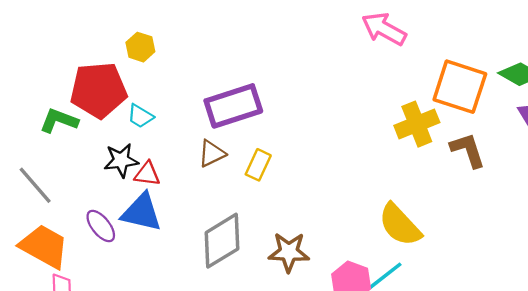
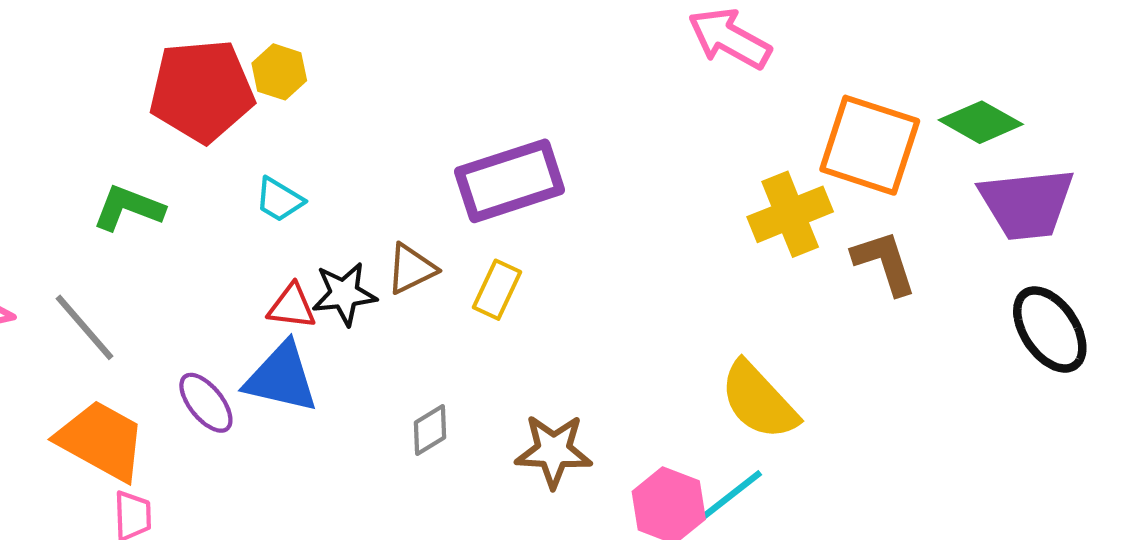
red pentagon: (98, 90) -> (202, 91), moved
purple rectangle: (233, 106) -> (510, 181), moved
black star: (121, 160) -> (344, 294), moved
gray diamond: (222, 241) -> (430, 430), size x0.5

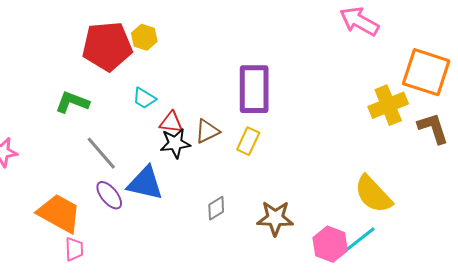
purple rectangle: (510, 181) -> (254, 89), turned -72
red triangle: (292, 306) -> (171, 122), moved
gray line: (84, 327) -> (101, 153), moved

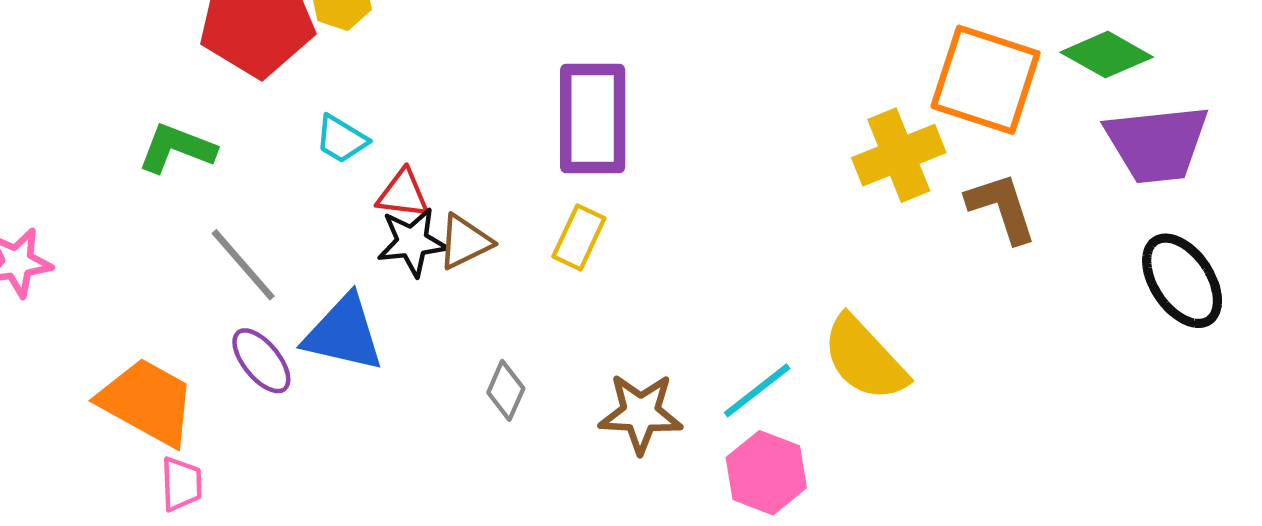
brown triangle: (207, 131) -> (465, 242), moved
gray diamond: (216, 208) -> (506, 390), turned -35
cyan line: (360, 239) -> (757, 390), moved

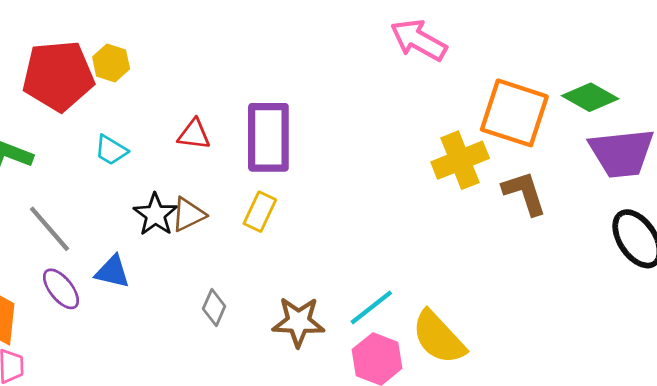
red triangle: (403, 194) -> (194, 134), moved
black star: (412, 242) -> (155, 215), turned -30
blue triangle: (344, 333) -> (112, 272), size x0.7
yellow semicircle: (864, 358) -> (439, 337), moved

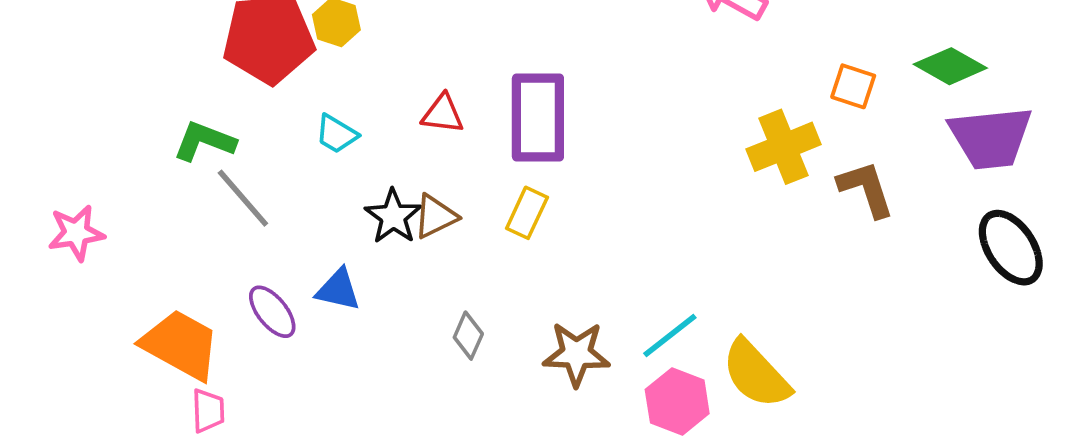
orange square: (514, 113) -> (853, 86), size x0.5
gray line: (50, 229) -> (243, 198), moved

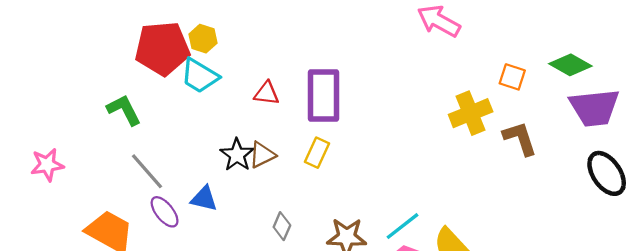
cyan trapezoid: (336, 134) -> (200, 76), moved, size x1.5
green L-shape: (204, 141) -> (124, 110), turned 42
gray line: (243, 198) -> (147, 171), moved

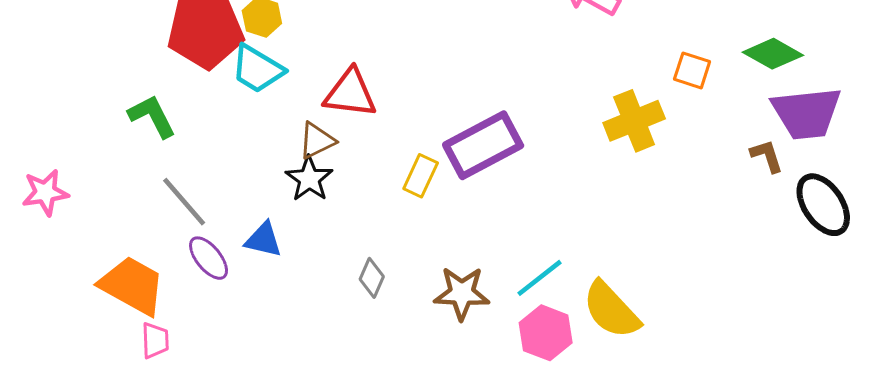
red triangle: (267, 93) -> (350, 93), size x1.5
purple rectangle: (324, 96) -> (483, 145), moved, turned 62
brown L-shape: (520, 138) -> (767, 156), moved, size x0.7
brown triangle: (262, 155) -> (317, 141), moved

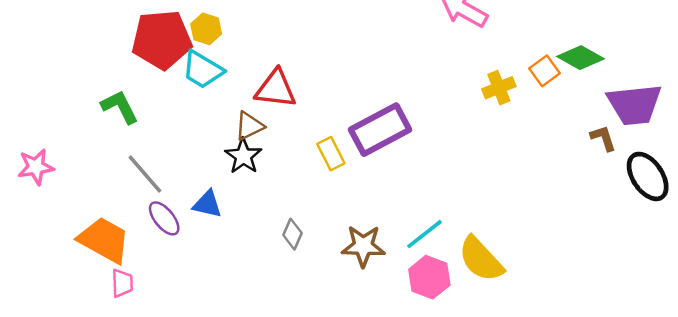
green diamond: (773, 54) -> (580, 58), moved
orange square: (692, 70) -> (544, 71), turned 36
yellow cross: (634, 121) -> (499, 88), moved, size x0.7
yellow rectangle: (421, 176) -> (331, 154), turned -52

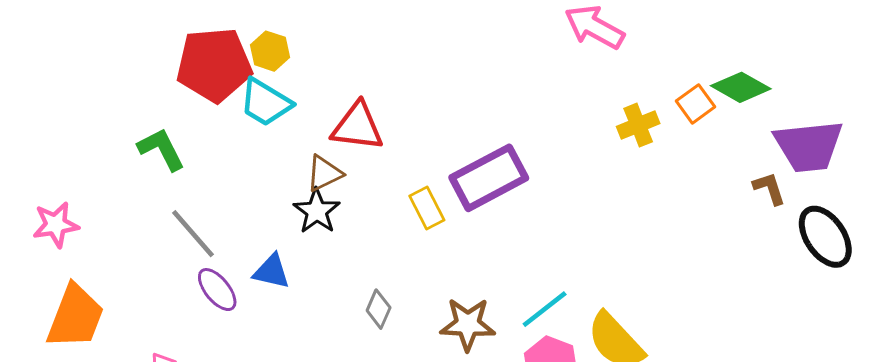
orange trapezoid: (104, 240) -> (75, 317), moved, turned 82

